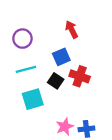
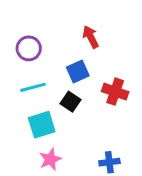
red cross: (80, 76) -> (115, 92), moved
pink star: (65, 127) -> (50, 159), moved

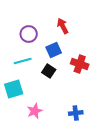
purple circle: (29, 48) -> (29, 34), moved
cyan square: (42, 125) -> (14, 89), moved

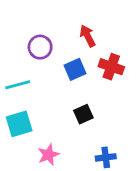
cyan line: (23, 61) -> (18, 85), moved
red cross: (80, 64) -> (111, 67), moved
black square: (49, 71) -> (83, 114), moved, turned 32

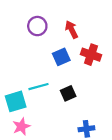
purple circle: (40, 47) -> (37, 26), moved
cyan line: (18, 85) -> (38, 87), moved
pink star: (48, 155) -> (21, 127), moved

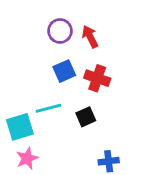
purple circle: (37, 26) -> (60, 31), moved
red cross: (91, 55) -> (97, 78), moved
blue square: (61, 57) -> (64, 71), moved

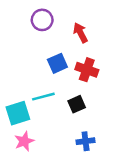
purple circle: (60, 31) -> (42, 20), moved
blue cross: (109, 161) -> (86, 141), moved

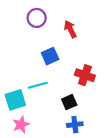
red cross: (87, 70) -> (85, 75), moved
black square: (77, 104) -> (69, 102), moved

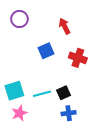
purple circle: (37, 18) -> (19, 19), moved
red cross: (85, 75) -> (78, 58), moved
cyan line: (38, 85) -> (42, 94), moved

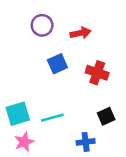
purple circle: (19, 19) -> (42, 25), moved
red arrow: (64, 26) -> (80, 33), turned 105
black square: (63, 93) -> (106, 116), moved

